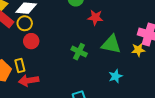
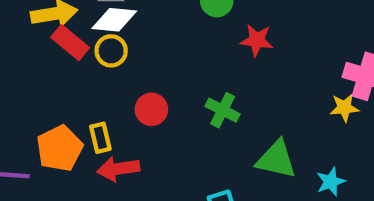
red circle: (31, 41) -> (151, 109), moved
green triangle: (111, 44) -> (276, 160), moved
cyan star: (115, 76) -> (331, 182), moved

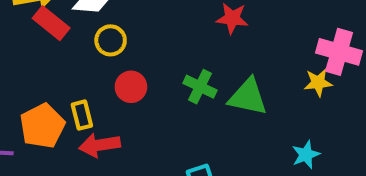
yellow circle: (111, 51) -> (111, 40), moved
green triangle: (276, 160) -> (248, 97), moved

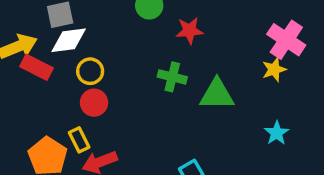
pink cross: (339, 52) -> (286, 40), turned 30
red circle: (131, 87) -> (94, 103), moved
green cross: (200, 87) -> (172, 77), moved

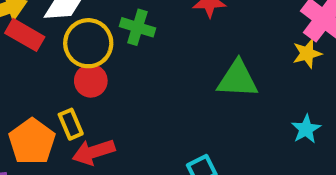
yellow circle: (90, 71) -> (88, 43), size x1.5
green cross: (172, 77) -> (137, 27), moved

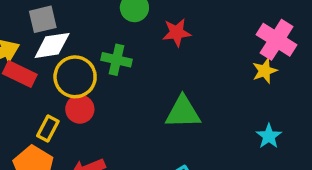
green triangle: (238, 79) -> (183, 112), moved
yellow rectangle: (71, 124) -> (48, 128), moved, turned 55

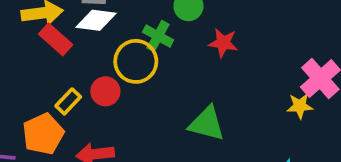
green cross: (116, 60) -> (158, 36), moved
yellow circle: (75, 77) -> (136, 61), moved

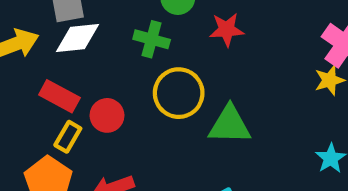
red rectangle: (56, 39) -> (59, 96), moved
yellow circle: (136, 61) -> (179, 93), moved

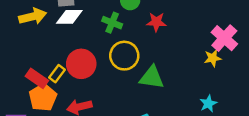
red rectangle: (59, 96) -> (37, 78), moved
red circle: (107, 115) -> (81, 64), size x1.5

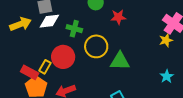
green cross: (112, 23) -> (74, 29), moved

